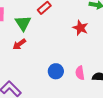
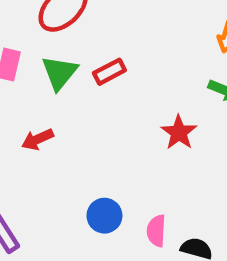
green triangle: (23, 23) -> (59, 73), moved

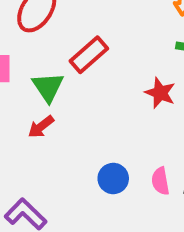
red rectangle: (109, 72) -> (89, 55), size x1.4
green triangle: (59, 73) -> (48, 87), moved

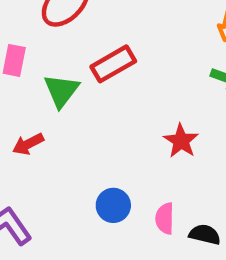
red star: (160, 93) -> (181, 141), moved
red arrow: (41, 127) -> (28, 144), moved

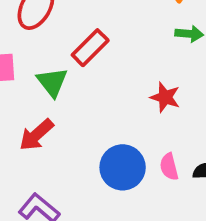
red arrow: (28, 144) -> (36, 135), size x1.4
blue circle: (113, 205) -> (123, 167), size x1.5

